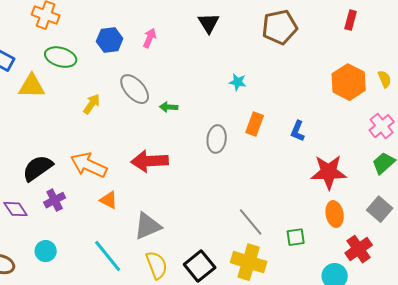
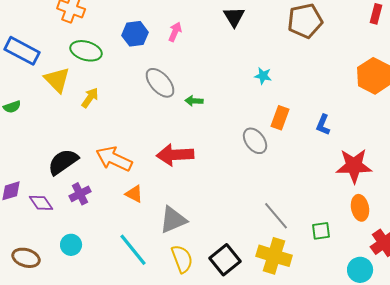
yellow triangle: (32, 86) -> (57, 80), turned 44
yellow arrow: (92, 104) -> (90, 98), moved
gray ellipse: (217, 139) -> (255, 141), moved, turned -44

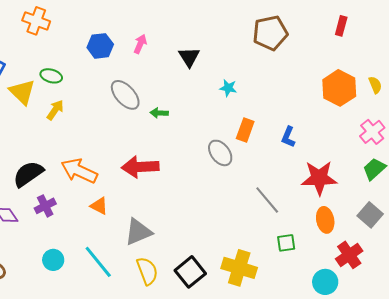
black triangle: (234, 17) -> (189, 57), moved
green ellipse: (86, 51) -> (51, 76), moved, size x0.7
gray line: (276, 216) -> (267, 200), moved
cyan circle: (71, 245) -> (53, 260), moved

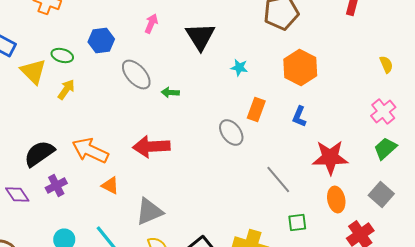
blue hexagon: (100, 46) -> (101, 40), moved
black triangle: (189, 57) -> (200, 36), size x1.4
orange hexagon: (339, 88) -> (300, 68), moved

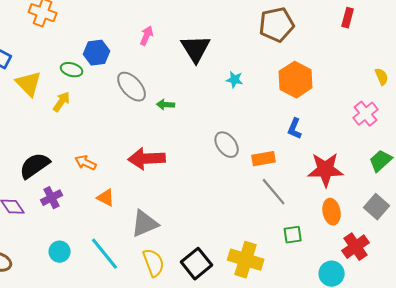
green ellipse: (62, 56) -> (72, 70), moved
orange rectangle: (256, 110) -> (264, 159), moved, turned 60
pink cross: (383, 112) -> (366, 114), moved
orange arrow: (90, 150) -> (86, 163), size x0.6

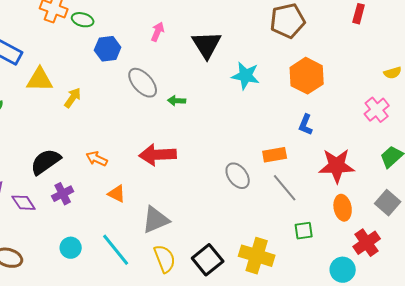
green ellipse: (72, 70) -> (83, 20), moved
yellow semicircle: (382, 77) -> (393, 73), turned 96
cyan star: (235, 80) -> (246, 76), size x1.6
yellow triangle: (29, 84) -> (40, 80), turned -44
gray ellipse: (227, 145) -> (238, 176), moved

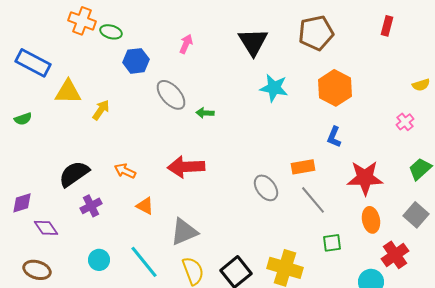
black triangle: (207, 45) -> (253, 42), moved
pink cross: (377, 110) -> (405, 122), size x0.7
purple diamond: (24, 203) -> (46, 228), moved

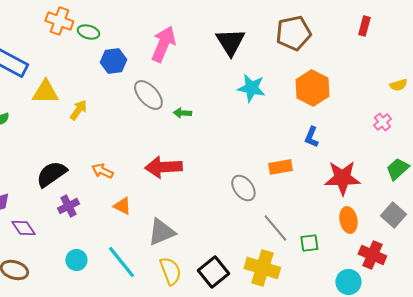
pink arrow: (186, 44) -> (163, 44), size x1.8
gray line: (313, 200) -> (275, 228), moved
red cross: (395, 255) -> (372, 255), turned -32

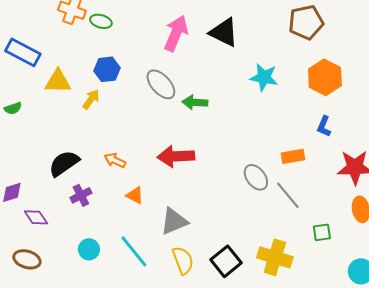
black triangle: (230, 42) -> (224, 32), moved, turned -32
blue hexagon: (113, 61) -> (107, 69), moved
green arrow: (182, 113) -> (195, 102), size x1.4
gray line: (275, 228) -> (288, 195), moved

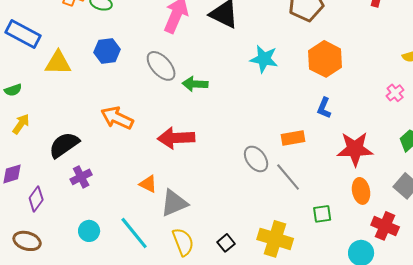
yellow arrow: (91, 99) -> (21, 124), moved
orange arrow: (115, 160) -> (117, 118), moved, size x1.5
orange triangle: (135, 195) -> (148, 184), moved
purple diamond: (36, 217) -> (36, 199), turned 70
black square: (226, 261) -> (226, 243), size x0.6

